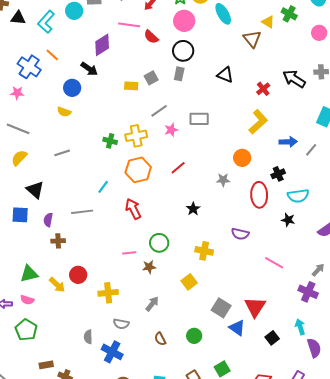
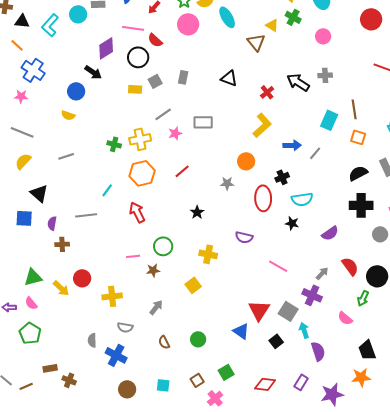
black circle: (183, 51) -> (138, 57), moved
orange line: (52, 55) -> (17, 45), moved
pink semicircle: (27, 300) -> (31, 303), turned 32
gray square: (221, 308) -> (288, 311), moved

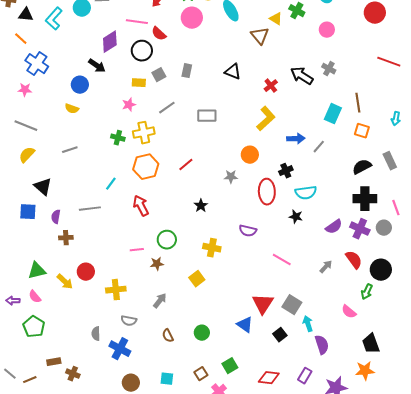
gray cross: (325, 75) -> (329, 69), turned 32
pink star: (175, 133) -> (129, 105), moved
purple cross: (312, 295) -> (360, 229), moved

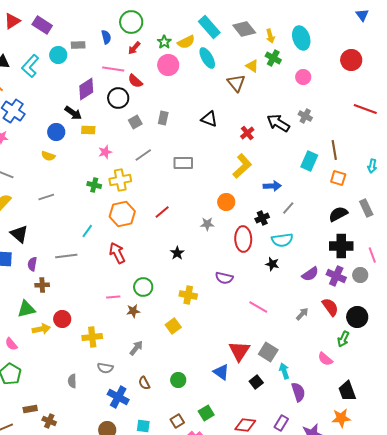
yellow rectangle: (139, 83) -> (88, 130), moved
gray line: (319, 147) -> (288, 208), moved
green triangle: (37, 271) -> (26, 309), moved
yellow arrow: (65, 282) -> (41, 329), turned -54
blue cross: (120, 349) -> (118, 397), moved

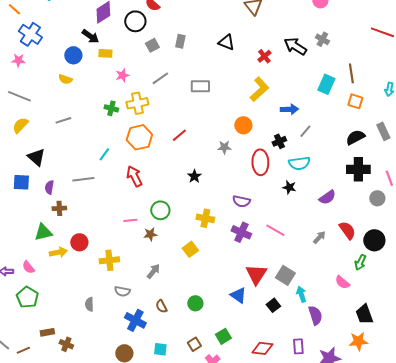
purple cross: (336, 276) -> (241, 232), moved
purple rectangle: (281, 423) -> (298, 346), turned -35

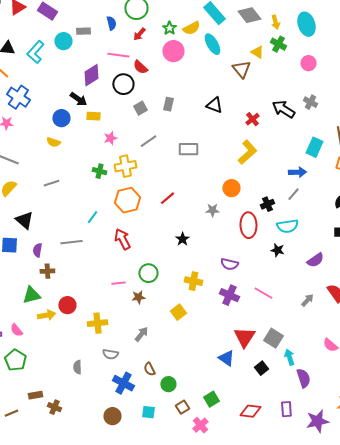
blue arrow: (289, 109) -> (297, 172), moved
green circle: (195, 303) -> (168, 384), moved

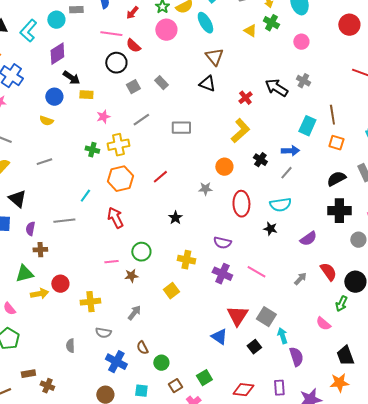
brown triangle: (241, 69) -> (214, 57), moved
purple diamond: (91, 75) -> (57, 54), moved
gray rectangle: (168, 104) -> (161, 83), turned -56
black cross: (267, 204) -> (260, 160), moved, turned -32

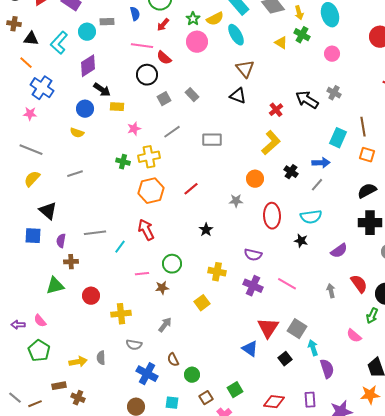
cyan line: (85, 196) -> (120, 247), moved
gray arrow: (300, 279) -> (331, 291), turned -56
yellow arrow: (39, 294) -> (78, 362), moved

